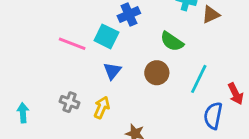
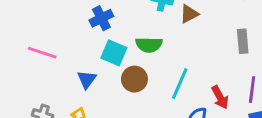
cyan square: (106, 36) -> (114, 53), moved
green semicircle: (172, 41) -> (149, 45), turned -30

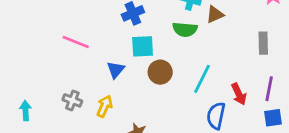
green semicircle: (149, 45) -> (185, 29), moved
cyan square: (114, 53) -> (143, 46), turned -30

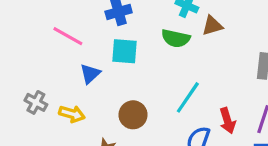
pink line: (76, 42) -> (68, 36), moved
brown circle: (160, 72) -> (133, 115), moved
yellow arrow: (105, 106) -> (72, 114), turned 75

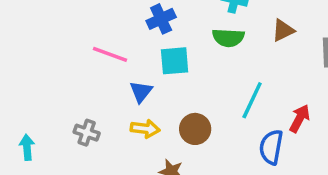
brown triangle: (212, 26) -> (283, 30), moved
yellow arrow: (72, 114) -> (145, 129), moved
red arrow: (228, 121) -> (300, 118), turned -125

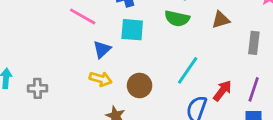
gray cross: (87, 133) -> (37, 88), moved, turned -30

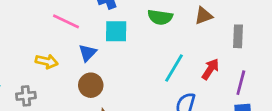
yellow arrow: (101, 79) -> (47, 61), moved
brown circle: (140, 86) -> (91, 85), moved
red arrow: (222, 91) -> (210, 69), moved

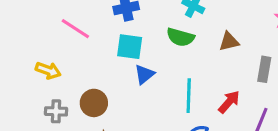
blue triangle: (88, 53) -> (144, 74), moved
cyan line: (174, 68) -> (189, 96), turned -36
gray cross: (26, 96) -> (56, 111), moved

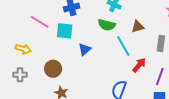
cyan square: (130, 47) -> (65, 31), moved
cyan line: (189, 96) -> (123, 46), moved, turned -30
gray cross: (56, 111) -> (20, 75), moved

